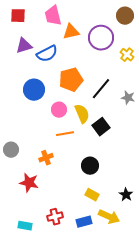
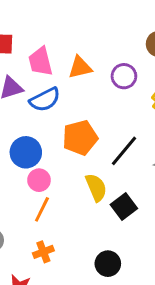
pink trapezoid: (53, 16) -> (40, 62), moved
purple circle: (101, 38) -> (124, 76), size x0.7
pink circle: (59, 110) -> (39, 180), moved
orange line: (65, 134) -> (42, 209), moved, turned -54

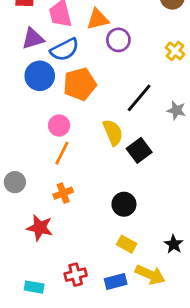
purple circle: (124, 76) -> (118, 40), moved
orange pentagon: (80, 138) -> (80, 84), moved
blue circle: (26, 152) -> (40, 76), moved

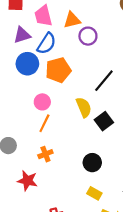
blue semicircle: (65, 50) -> (47, 43), turned -30

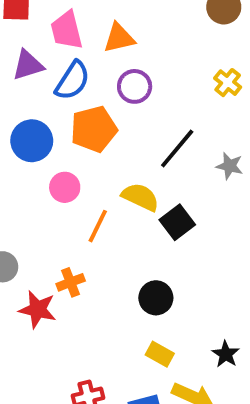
purple circle: (88, 36) -> (135, 86), moved
blue circle: (27, 64) -> (32, 141), moved
yellow semicircle: (84, 107) -> (140, 197), turned -42
orange line: (44, 123) -> (98, 226), moved
red star: (27, 181) -> (38, 309), moved

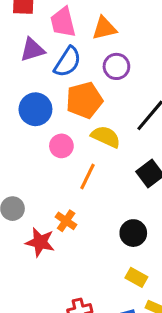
yellow semicircle: (140, 197) -> (106, 137), moved
orange cross: (71, 282) -> (66, 221), turned -35

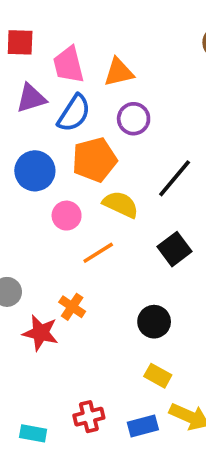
orange line: (87, 176) -> (98, 253), turned 32

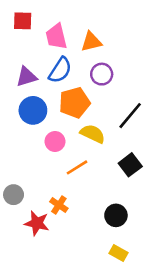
purple triangle: (31, 98) -> (26, 77), moved

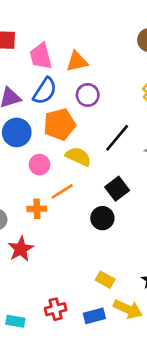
orange cross: (59, 205) -> (37, 209), moved, turned -36
black circle: (116, 215) -> (102, 218), moved
red star: (37, 223) -> (21, 249), turned 30

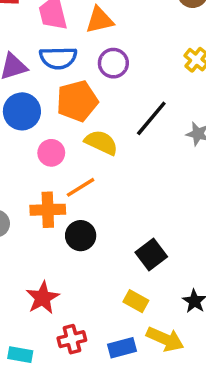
blue semicircle: (45, 91) -> (58, 58), turned 56
black square: (117, 189) -> (151, 255), moved
orange cross: (37, 209) -> (48, 210), size x1.4
black circle: (102, 218) -> (81, 236), moved
red star: (21, 249) -> (43, 298), moved

